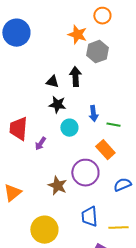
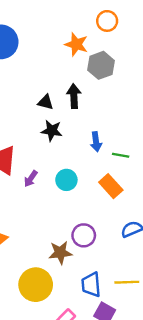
cyan circle: (69, 128) -> (66, 180), moved
purple circle: (85, 173) -> (84, 235), moved, size x0.7
brown star: (57, 186) -> (60, 253), moved, turned -30
blue trapezoid: (89, 217) -> (91, 285), moved

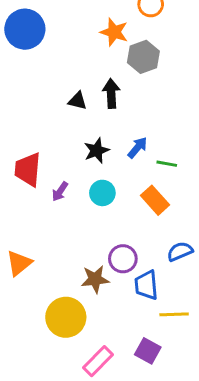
black star: (52, 131) -> (97, 151), moved, turned -30
blue arrow: (96, 142) -> (138, 148), turned -132
blue trapezoid: (91, 285) -> (146, 285), moved

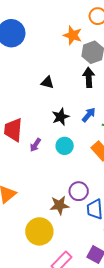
black arrow: (111, 93) -> (89, 77), moved

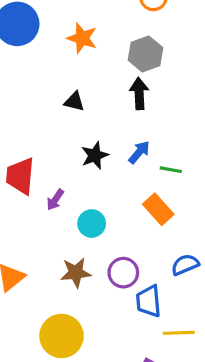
orange star: (73, 35) -> (82, 38), moved
cyan circle: (65, 146) -> (92, 224), moved
brown star: (60, 205) -> (76, 273), moved

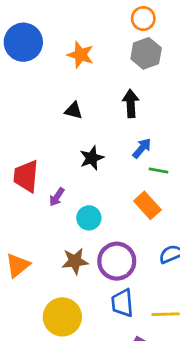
gray hexagon: (145, 54) -> (146, 53), moved
blue arrow: (139, 152) -> (142, 148), moved
purple circle: (123, 273) -> (117, 261), size x1.4
blue trapezoid: (149, 301) -> (122, 303), moved

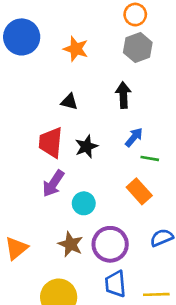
red trapezoid: (26, 176) -> (51, 143), moved
purple arrow: (57, 197) -> (53, 184), size x1.5
brown star: (75, 261) -> (71, 244), turned 30

